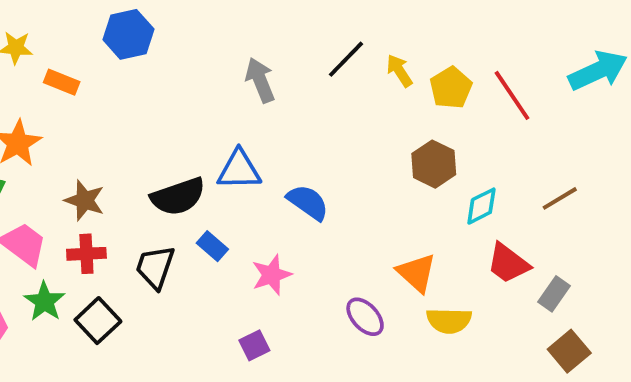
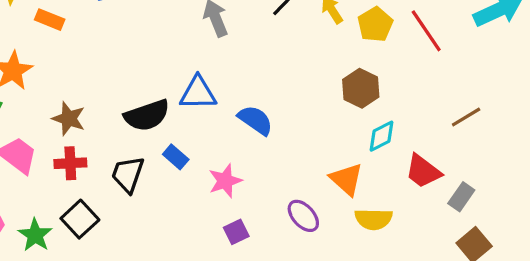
cyan diamond: (481, 206) -> (382, 136), moved
green star: (44, 302) -> (35, 235), moved
purple square: (254, 345) -> (236, 232), moved

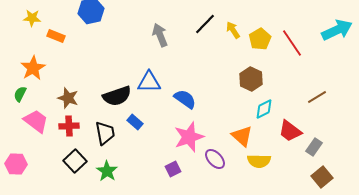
black trapezoid: (128, 174) -> (105, 133), turned 150
pink star: (225, 181) -> (189, 137), moved, size x1.4
green star: (35, 235) -> (107, 171), moved

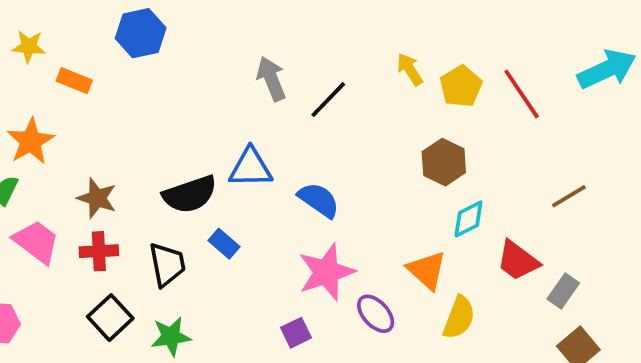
black line: (205, 24) -> (328, 100), moved
yellow semicircle: (259, 161) -> (459, 318), turned -70
green star: (107, 171) -> (171, 336), turned 30

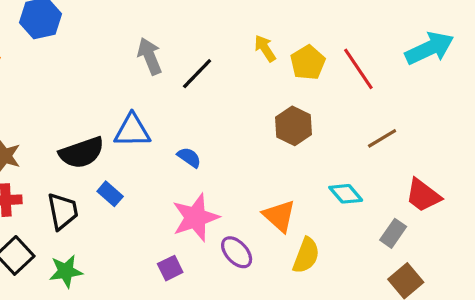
brown line: (569, 196) -> (382, 138), moved
blue semicircle: (319, 200) -> (189, 157), size x0.7
cyan diamond: (468, 219) -> (346, 194), moved, turned 76
red trapezoid: (518, 261) -> (423, 195), moved

